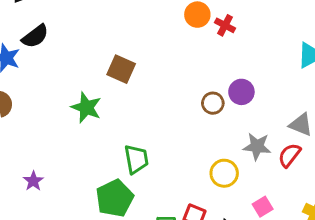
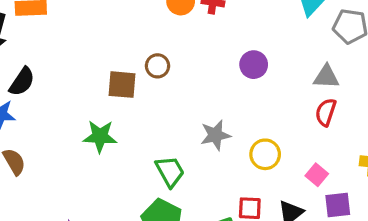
brown circle: (213, 103) -> (157, 66), moved
gray star: (257, 146) -> (215, 135), moved

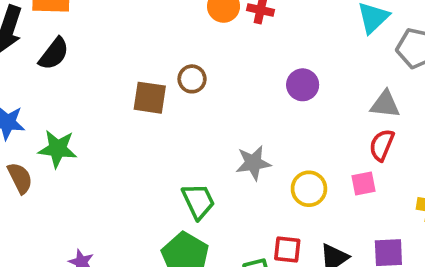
black semicircle: (22, 82) -> (54, 54), moved
green star: (100, 136) -> (58, 149), moved
pink square: (317, 175) -> (363, 183), moved, turned 35

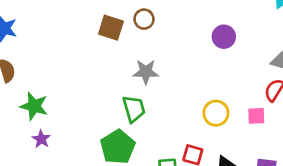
green star: (58, 149) -> (34, 106), moved
gray star: (253, 163) -> (146, 72), moved

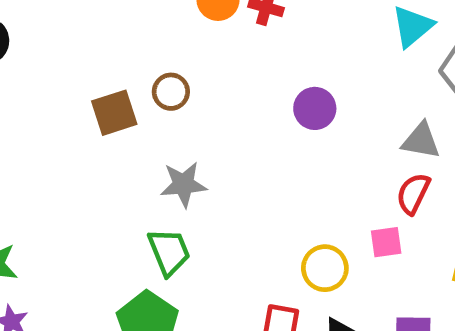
brown square: (111, 28) -> (114, 113), turned -30
yellow circle: (216, 113) -> (325, 268), moved

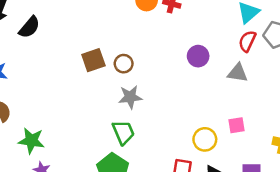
brown circle: (171, 92) -> (124, 64), moved
gray triangle: (421, 141) -> (238, 73), moved
red semicircle: (413, 194) -> (247, 41), moved

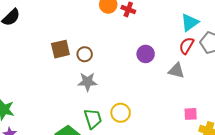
pink square: (237, 125) -> (191, 114), moved
green trapezoid: (123, 132) -> (93, 119), moved
yellow circle: (205, 139) -> (121, 113), moved

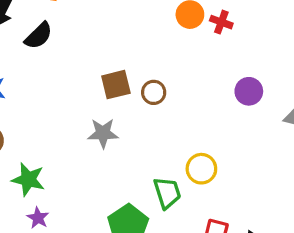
gray star: (87, 82) -> (103, 133), moved
yellow circle: (121, 113) -> (201, 169), moved

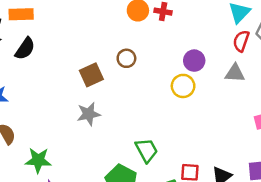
brown circle: (154, 92) -> (126, 58), moved
yellow circle: (201, 169) -> (183, 86), moved

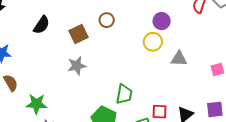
black semicircle: (25, 49) -> (42, 25), moved
gray triangle: (235, 73) -> (179, 59), moved
green trapezoid: (147, 150) -> (124, 94), turned 40

